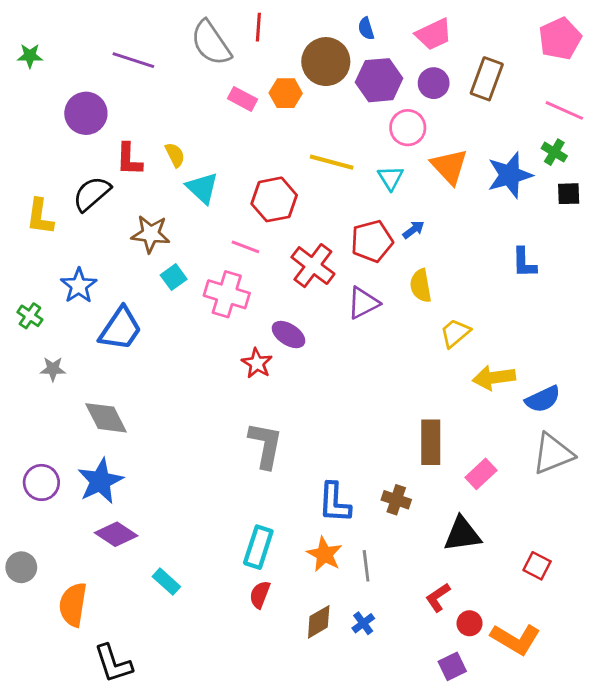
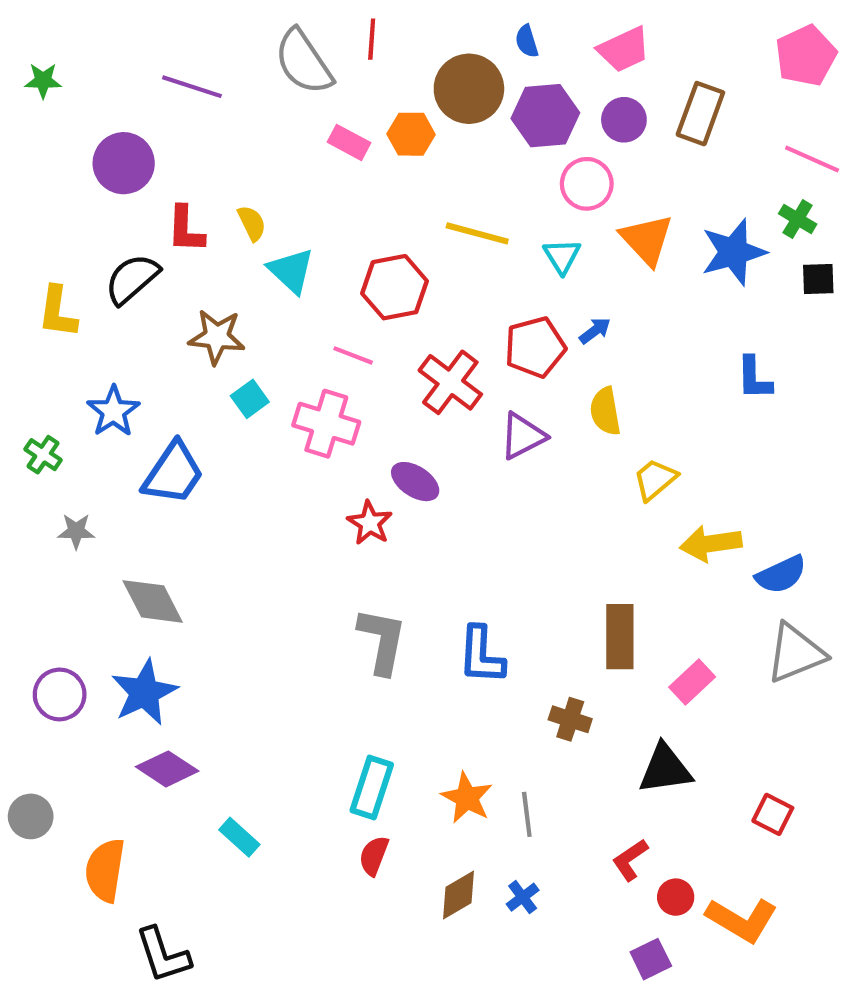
blue L-shape: (334, 503) -> (481, 655), moved

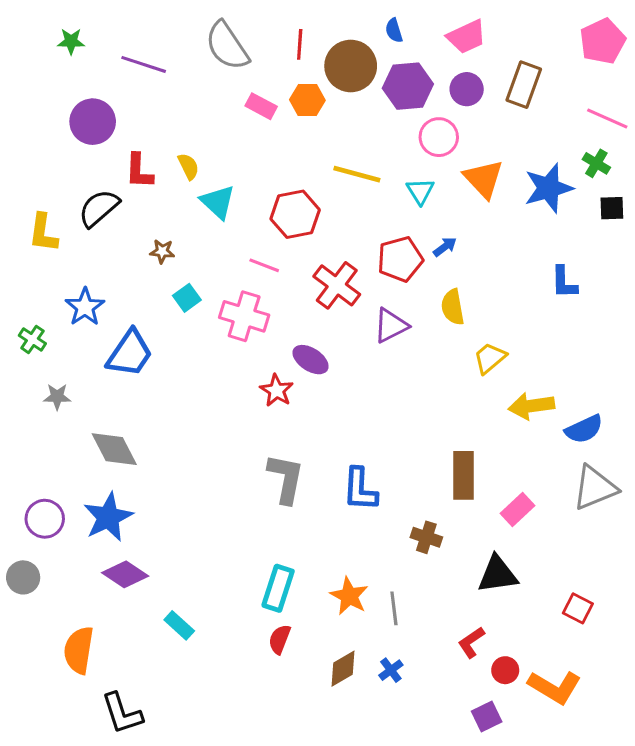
red line: (372, 39) -> (300, 44), moved
green star: (43, 80) -> (71, 41), moved
brown star: (217, 337) -> (162, 251), size x0.6
gray circle: (31, 816) -> (23, 577), moved

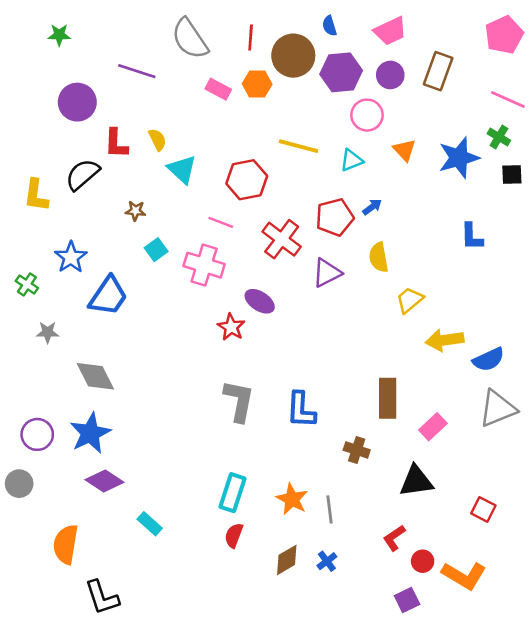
purple line: (144, 64) -> (137, 71), moved
orange triangle: (484, 179) -> (404, 150), size x0.7
cyan triangle: (420, 191) -> (351, 160), turned 40

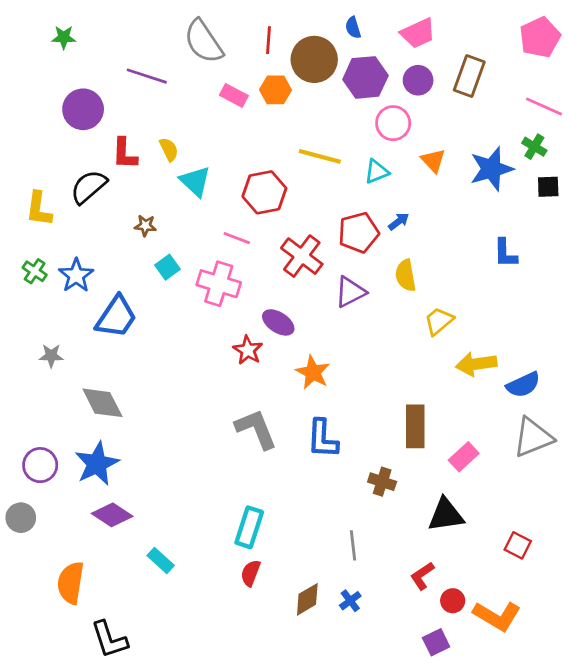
green cross: (27, 284) -> (35, 271), moved
gray L-shape: (239, 401) -> (256, 429), turned -33
orange star: (292, 499) -> (313, 372), moved

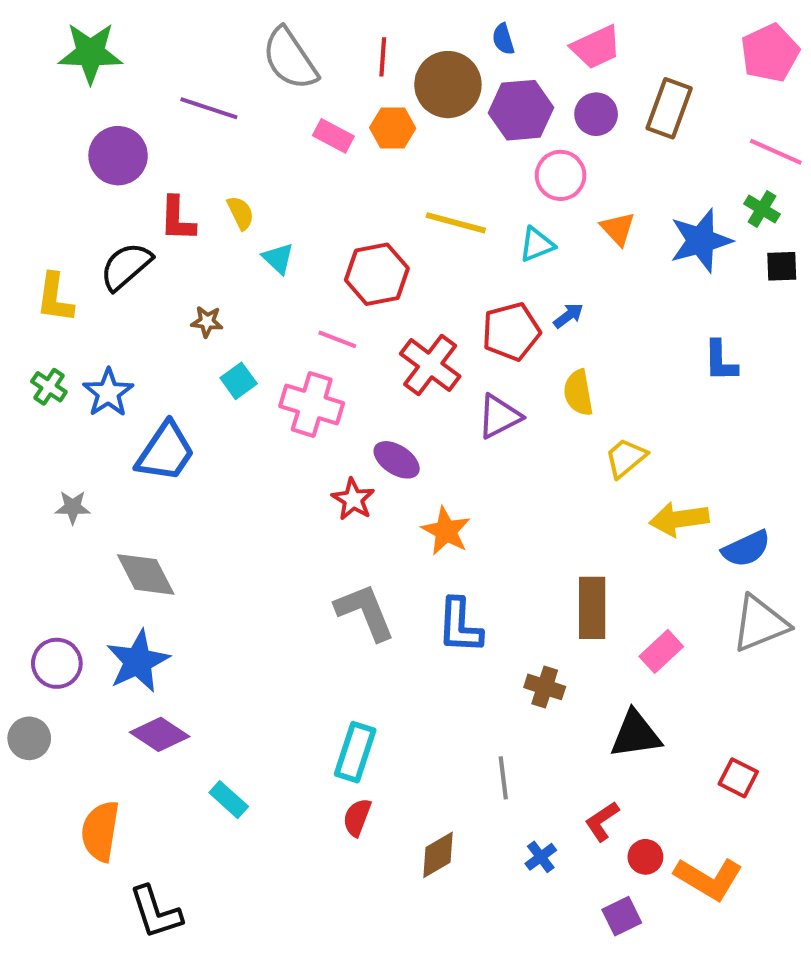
green star: (64, 37) -> (90, 53), size x1.8
cyan triangle: (195, 181) -> (278, 258), size x0.7
blue cross: (350, 601) -> (541, 857), moved

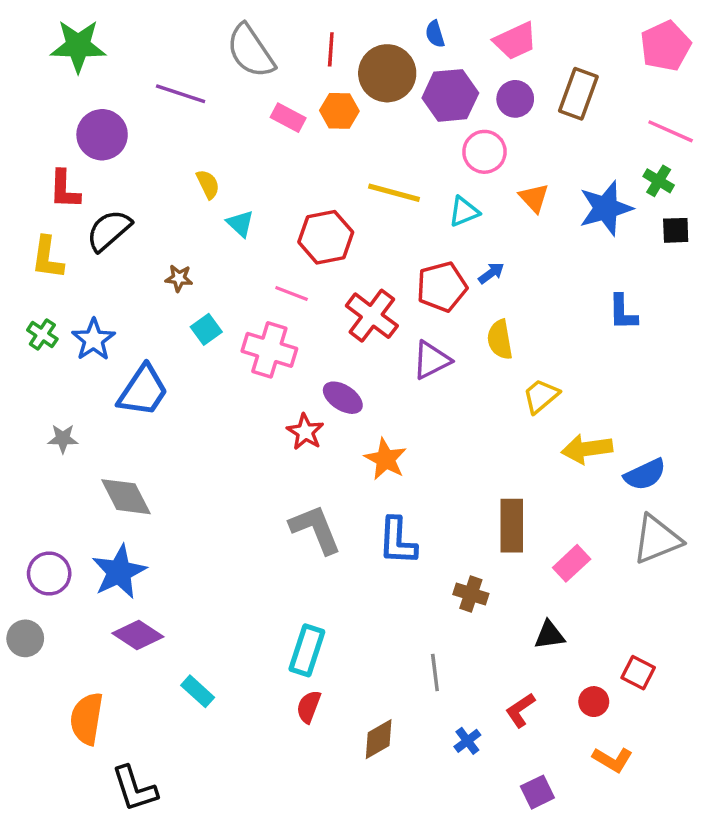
red L-shape: (177, 219) -> (64, 189), moved
black triangle: (636, 734) -> (549, 635), size x0.7
red circle: (645, 857) -> (594, 702), moved
orange L-shape: (709, 879) -> (613, 760), size x0.7

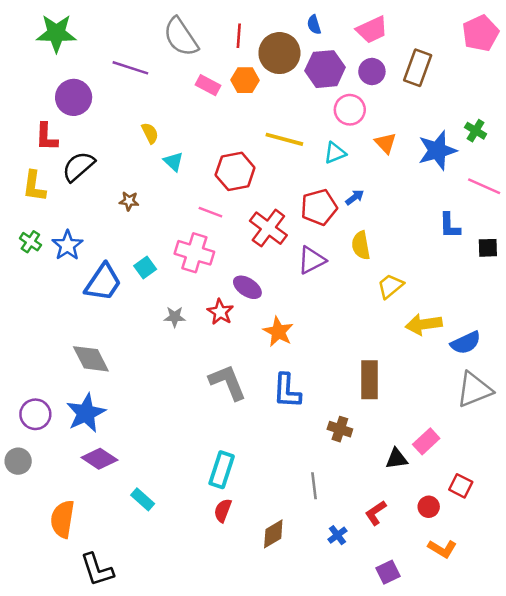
pink line: (671, 131) -> (484, 186), moved
black square: (676, 230) -> (488, 248), moved
cyan square: (206, 329) -> (145, 268), moved
gray star: (63, 439) -> (175, 317), moved
pink rectangle: (572, 563) -> (426, 441), moved

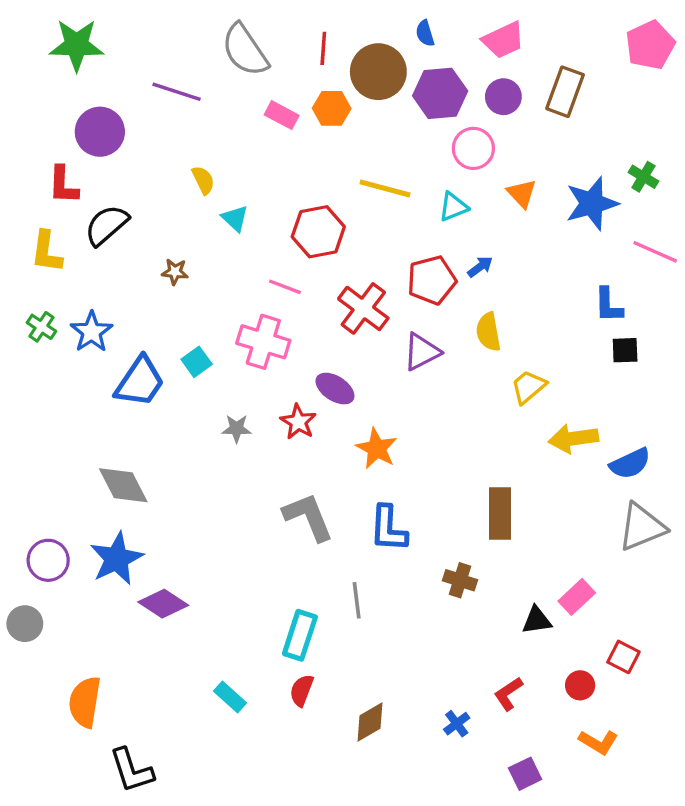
black square: (488, 248) -> (625, 350), moved
purple diamond: (99, 459) -> (163, 604), moved
gray line: (314, 486) -> (357, 600), moved
cyan rectangle: (143, 499) -> (230, 697), moved

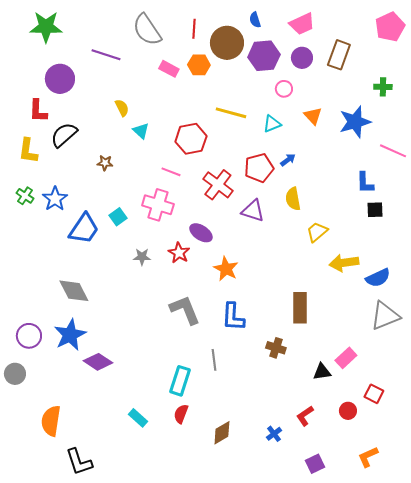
pink circle: (473, 148) -> (284, 89), size x0.7
green cross: (643, 177) -> (383, 87), moved, turned -30
purple triangle: (422, 352) -> (253, 211), turned 45
orange L-shape: (598, 742) -> (368, 457), moved, turned 125

